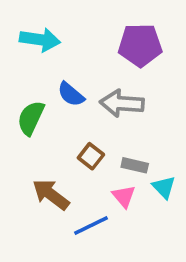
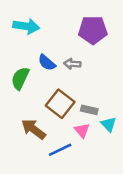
gray arrow: (122, 103) -> (72, 64), moved, size x0.6
brown square: (91, 156) -> (60, 104), size x1.6

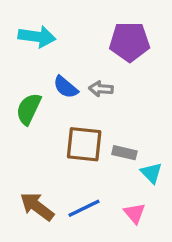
brown square: (60, 104) -> (84, 144), turned -32
brown arrow: (33, 129) -> (37, 207), moved
pink triangle: (82, 130) -> (135, 213), moved

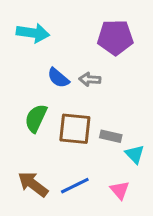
green semicircle: (29, 109) -> (36, 118), moved

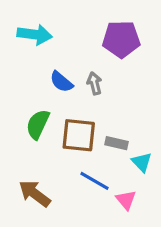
gray arrow: (90, 79) -> (94, 83), turned 72
blue line: (75, 186) -> (94, 181), moved, turned 56

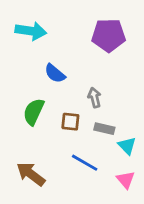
gray arrow: (94, 83) -> (94, 98), moved
brown square: (79, 135) -> (70, 122), size x0.6
pink triangle: (126, 200) -> (126, 180), moved

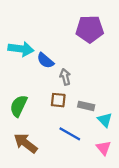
cyan arrow: (31, 31) -> (21, 49), moved
gray arrow: (94, 98) -> (65, 77), moved
green semicircle: (34, 112) -> (19, 106), moved

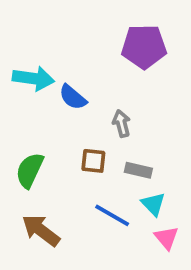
gray arrow: (65, 77) -> (121, 123), moved
cyan triangle: (105, 120) -> (153, 204), moved

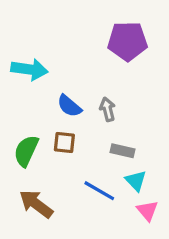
blue semicircle: (73, 97) -> (69, 106), moved
brown square: (93, 161) -> (64, 142), moved

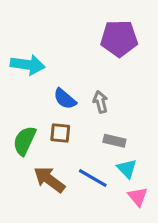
brown arrow: (36, 204) -> (49, 179), moved

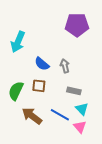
cyan arrow: (28, 65) -> (18, 42), turned 105
pink triangle: (138, 197) -> (80, 127), moved

